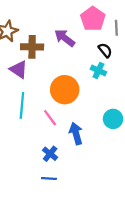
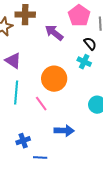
brown cross: (32, 47) -> (25, 15), moved
blue arrow: (76, 134) -> (64, 131), moved, turned 108
blue cross: (50, 154) -> (23, 141), moved, turned 32

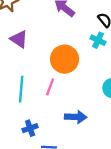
cyan line: (16, 93) -> (21, 89), moved
pink line: (41, 104) -> (50, 87), turned 56

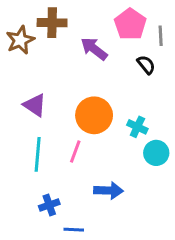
purple triangle: (19, 39) -> (35, 105), moved
cyan cross: (98, 40) -> (137, 127), moved

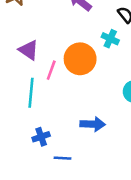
cyan cross: (137, 127) -> (110, 39), moved
pink line: (75, 151) -> (51, 70), moved

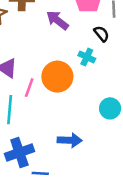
blue cross: (41, 137) -> (19, 153), size x1.6

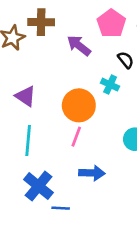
pink line: (29, 88) -> (76, 137), moved
blue cross: (19, 153) -> (39, 186), turned -32

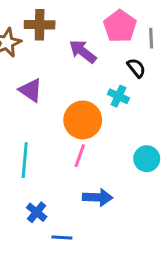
purple triangle: (25, 96) -> (31, 90), moved
blue cross: (39, 186) -> (37, 212), size x0.6

